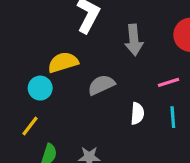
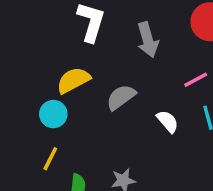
white semicircle: (137, 114) -> (168, 121), turned -35

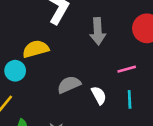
gray semicircle: (121, 97) -> (69, 85), moved

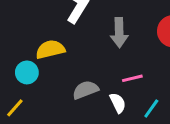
pink line: (127, 69) -> (132, 78), moved
cyan line: (130, 99) -> (151, 109), turned 36

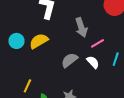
gray arrow: (119, 33) -> (81, 27), moved
cyan circle: (27, 72) -> (16, 41), moved

